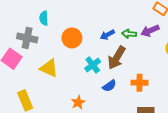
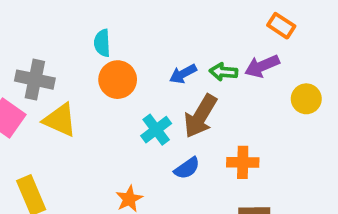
cyan semicircle: (44, 18) -> (102, 43), moved
yellow triangle: (49, 68) -> (60, 120), moved

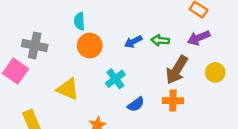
purple arrow: (262, 66) -> (199, 38), moved
yellow circle: (306, 99) -> (215, 72), moved
brown arrow: (200, 116) -> (177, 70), moved
yellow triangle: (60, 120) -> (68, 89), moved

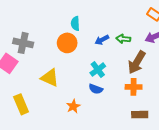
cyan semicircle: (79, 21) -> (75, 24), moved
cyan cross: (115, 79) -> (98, 70), moved
blue semicircle: (136, 104) -> (96, 89), moved, turned 56

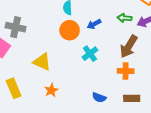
green arrow: (123, 39) -> (125, 18), moved
orange circle: (67, 43) -> (70, 30), moved
blue semicircle: (96, 89) -> (99, 97), moved
orange star: (73, 106) -> (51, 90), moved

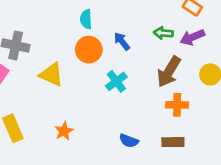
blue arrow: (94, 24) -> (122, 41), turned 80
yellow triangle: (42, 62) -> (51, 74), moved
orange cross: (126, 71) -> (177, 105), moved

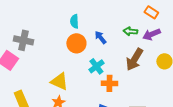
yellow triangle: (51, 74) -> (59, 81), moved
orange cross: (177, 105) -> (109, 83), moved

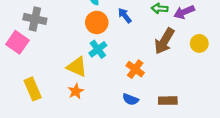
cyan cross: (96, 66) -> (98, 49), moved
orange cross: (109, 83) -> (135, 69), turned 35

